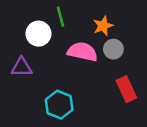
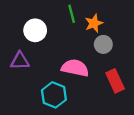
green line: (60, 17) -> (72, 14), moved
pink semicircle: (82, 52) -> (75, 68), moved

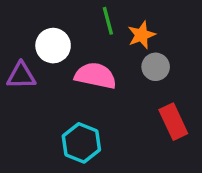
purple triangle: (20, 61) -> (21, 76), moved
pink semicircle: (75, 68) -> (96, 76), moved

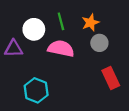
green line: (108, 21) -> (61, 21), moved
cyan hexagon: (81, 143) -> (36, 90), moved

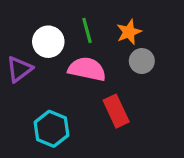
purple triangle: (13, 49) -> (19, 69), turned -36
red rectangle: (111, 78) -> (116, 111), moved

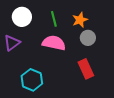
white circle: (48, 42) -> (22, 17), moved
red rectangle: (116, 111) -> (86, 69), moved

